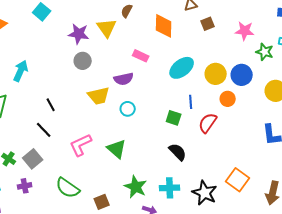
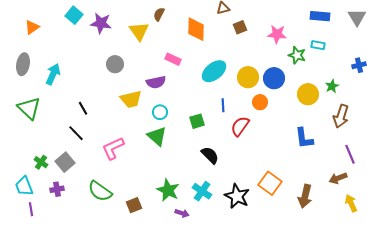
purple star: (79, 34) -> (101, 23), moved
green square: (174, 118) -> (197, 121), moved, turned -35
green triangle: (117, 149) -> (157, 136), moved
cyan cross: (170, 188) -> (202, 191), turned 36

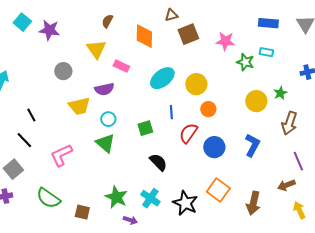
brown square: (240, 27) -> (188, 34), size x1.5
yellow triangle: (139, 31) -> (96, 49), moved
blue circle: (274, 78) -> (214, 147), moved
blue L-shape: (304, 138) -> (252, 145), turned -145
brown square: (134, 205) -> (82, 212), turned 35

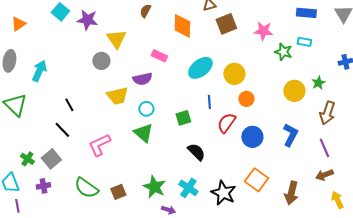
yellow triangle: (96, 49) -> (116, 39), moved
purple line: (298, 161) -> (324, 148), moved
brown square: (82, 212) -> (118, 192), moved, turned -35

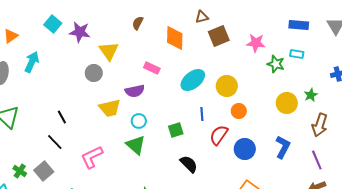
cyan arrow: (39, 71) -> (32, 62), moved

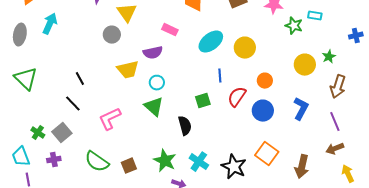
orange circle: (239, 111) -> (265, 81), moved
green square: (176, 130) -> (203, 101), moved
black semicircle: (189, 164) -> (185, 126), moved, turned 30

